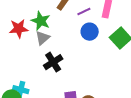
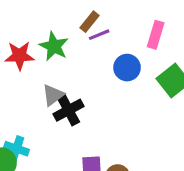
purple line: (84, 11) -> (99, 35), moved
gray triangle: (42, 38) -> (53, 95), moved

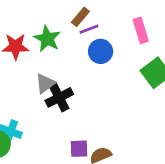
pink rectangle: (156, 35) -> (141, 30), turned -35
blue circle: (127, 68) -> (101, 51), moved

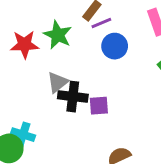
black cross: (59, 97) -> (73, 97), turned 36
purple square: (79, 149) -> (99, 106), moved

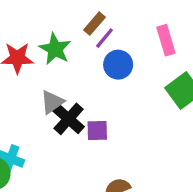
purple line: (101, 23) -> (105, 38), turned -30
black cross: (73, 97) -> (69, 119), turned 32

